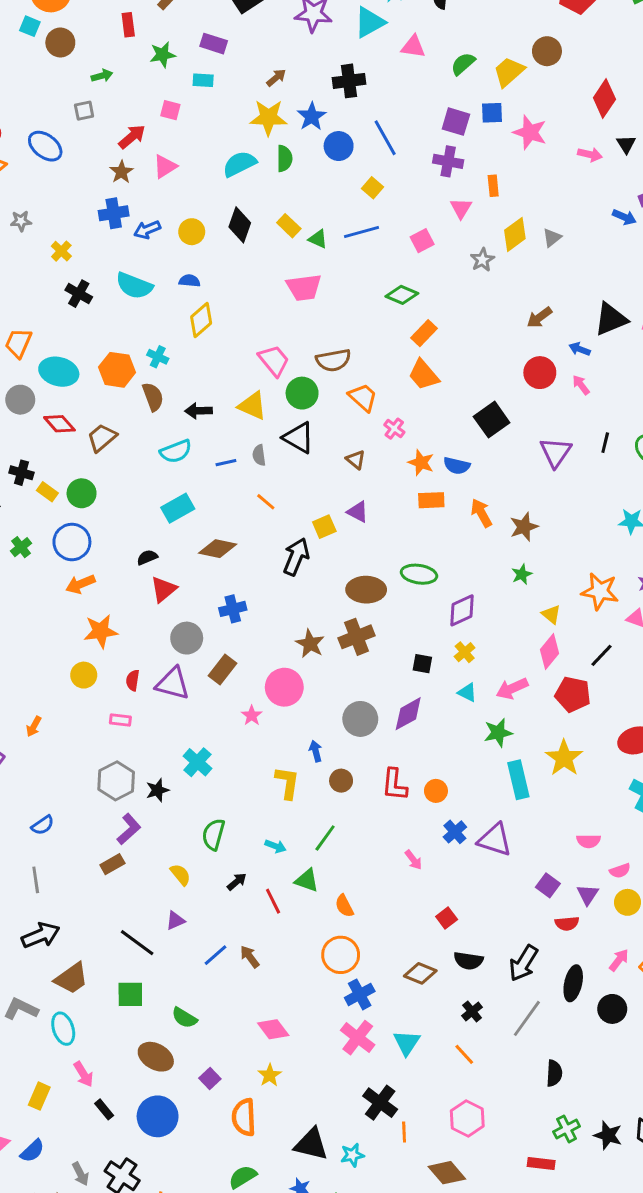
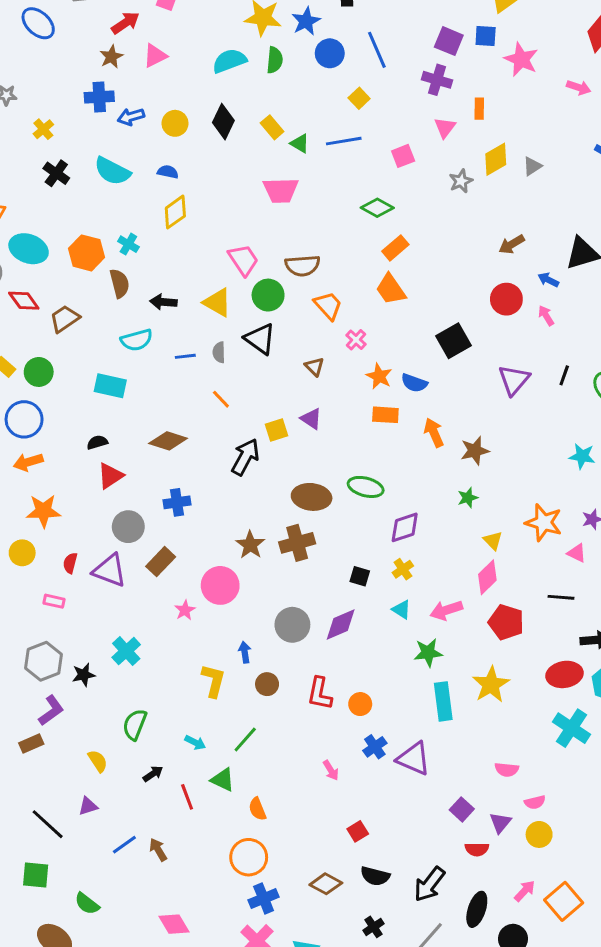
cyan rectangle: (178, 508) -> (110, 386), moved, turned 36
black line: (601, 655) -> (561, 597), moved, turned 45

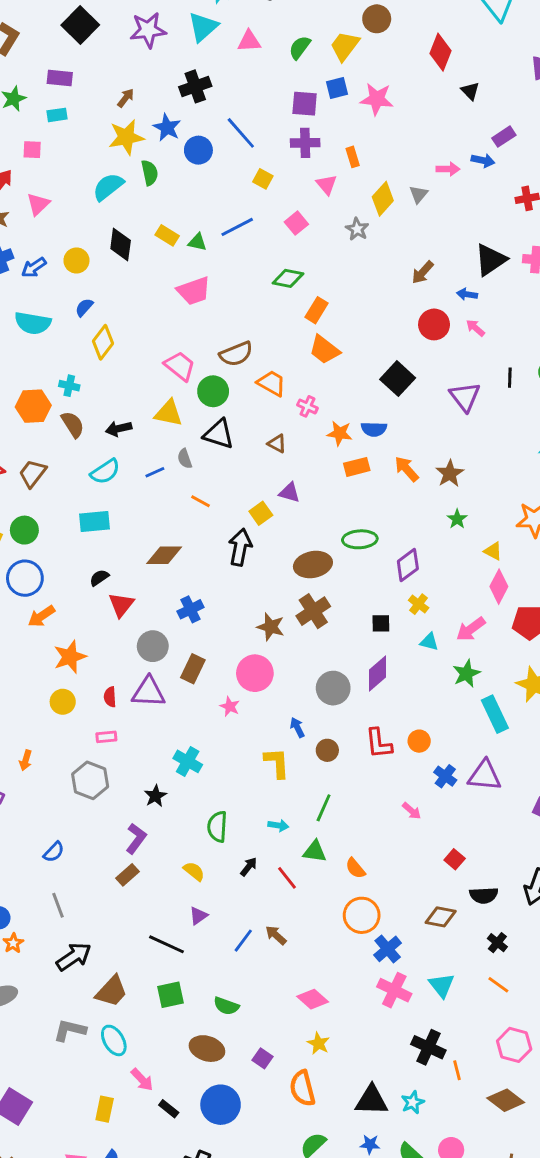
pink arrow: (579, 87) -> (448, 169), moved
yellow square: (359, 98) -> (263, 179), moved
blue semicircle: (168, 172) -> (84, 307), turned -42
gray hexagon: (44, 661) -> (90, 780), moved

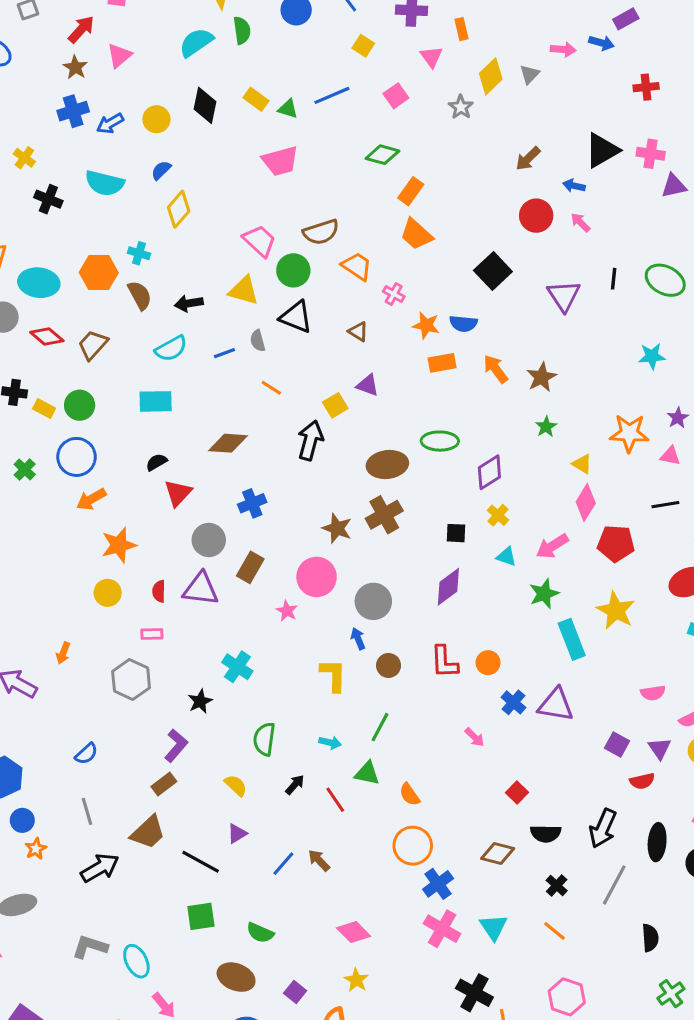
gray circle: (333, 688) -> (373, 601), moved
brown trapezoid: (112, 991) -> (148, 832), moved

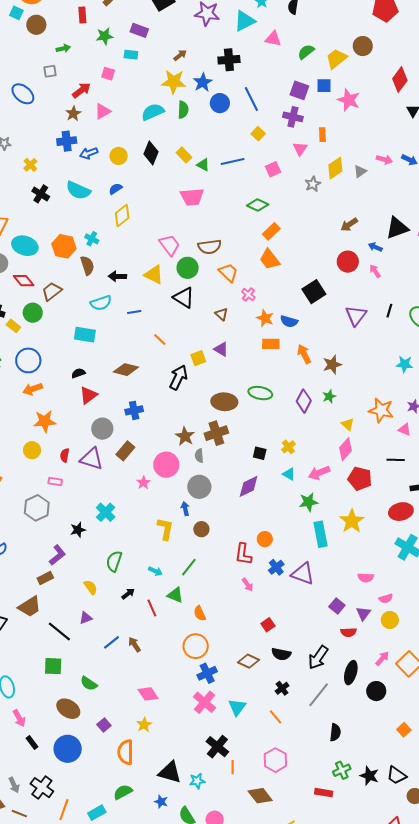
gray semicircle: (258, 341) -> (199, 456), moved
green circle: (80, 405) -> (33, 313), moved
purple diamond: (489, 472) -> (304, 401), moved, turned -40
red L-shape: (444, 662) -> (243, 554), moved

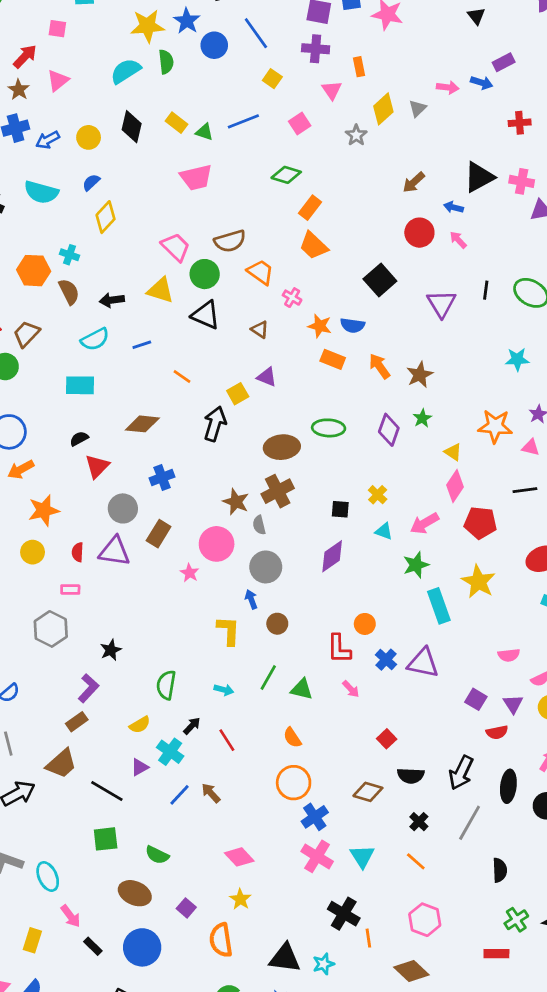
orange rectangle: (271, 344) -> (333, 359), turned 30
cyan cross: (106, 512) -> (170, 752), moved
yellow semicircle: (91, 587) -> (140, 725), turned 105
green triangle: (175, 595) -> (302, 689), moved

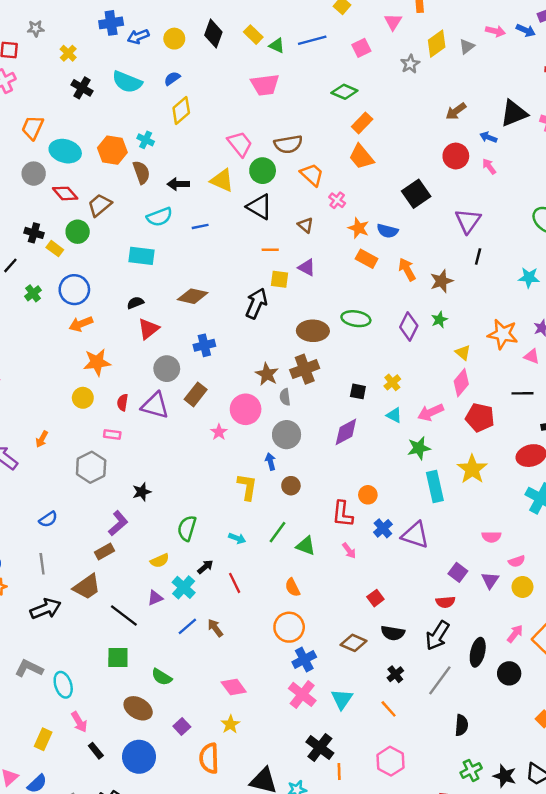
black line: (486, 290) -> (478, 256), moved
orange line: (182, 377) -> (270, 250), moved, turned -42
yellow square: (238, 394) -> (279, 279), turned 30
red semicircle: (497, 732) -> (445, 602), moved

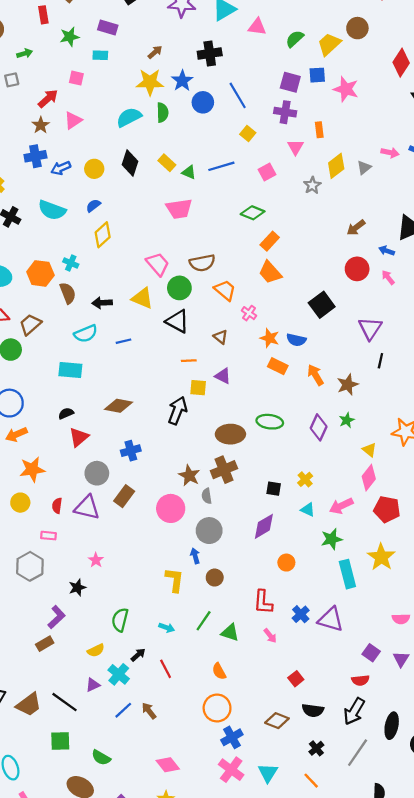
pink star: (219, 432) -> (96, 560), moved
orange circle: (368, 495) -> (286, 563), moved
brown trapezoid: (87, 587) -> (29, 705), moved

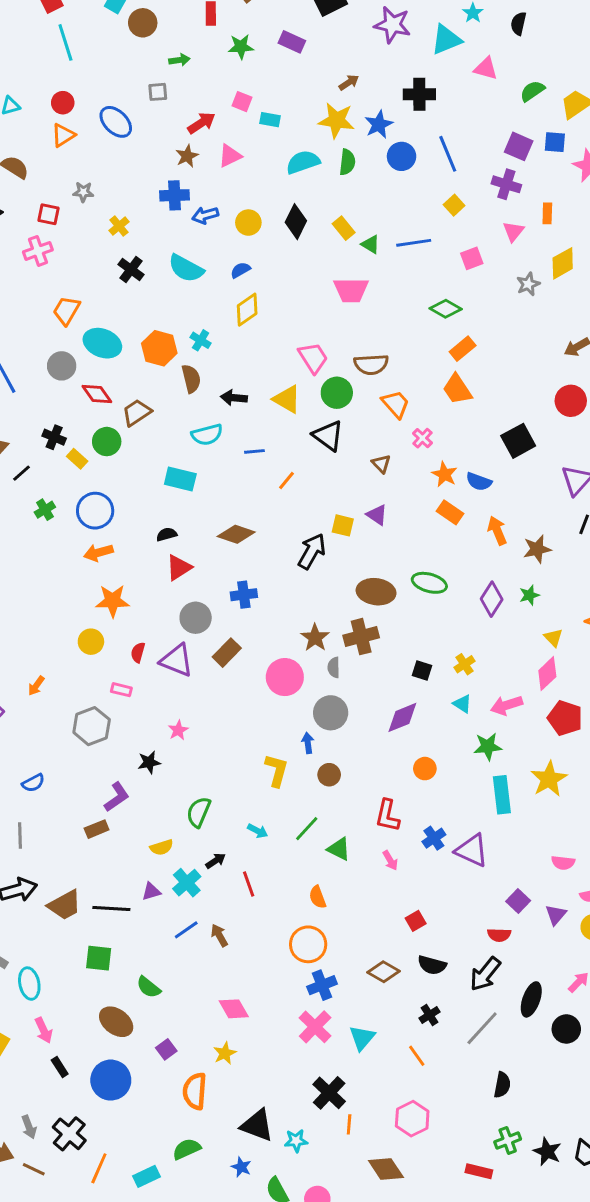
cyan rectangle: (100, 55) -> (270, 120), moved
orange line: (189, 361) -> (287, 481), moved, turned -56
black line: (64, 702) -> (111, 908), turned -40

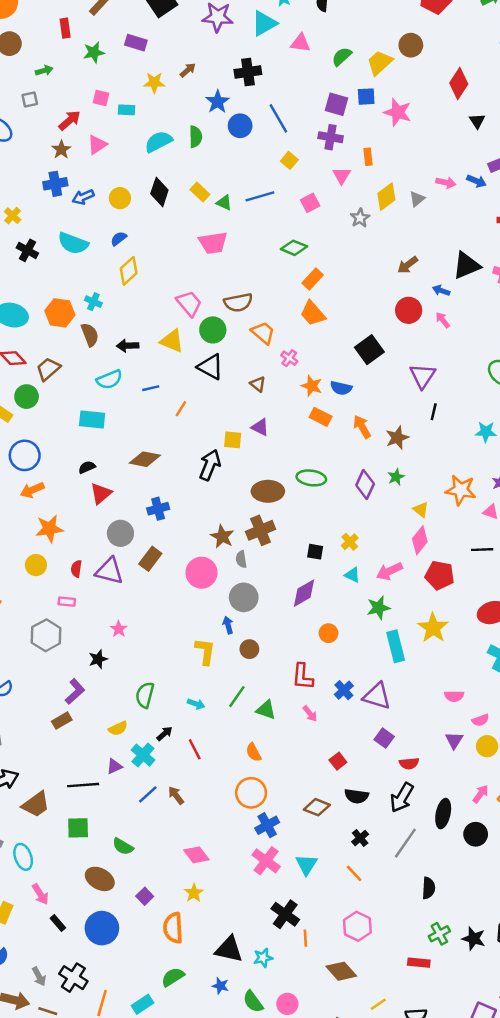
yellow star: (337, 120) -> (154, 83), moved, size x0.7
purple square: (518, 901) -> (384, 738), moved
brown trapezoid: (65, 905) -> (36, 804), moved

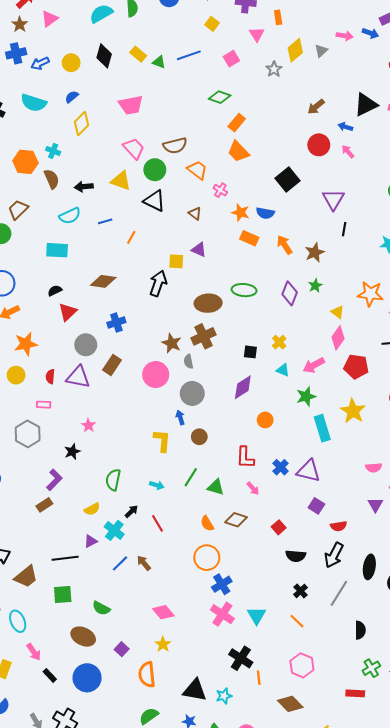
pink trapezoid: (213, 243) -> (131, 105), moved
brown diamond: (317, 807) -> (236, 520), moved

